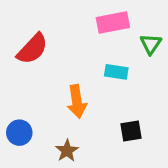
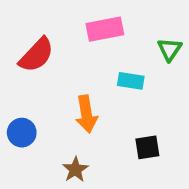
pink rectangle: (113, 23) -> (105, 29), moved
blue circle: (19, 133) -> (22, 133), moved

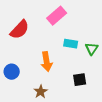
pink rectangle: (105, 29) -> (57, 16), turned -30
green triangle: (170, 49) -> (92, 49), moved

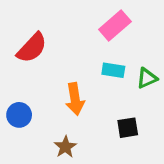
pink rectangle: (57, 16) -> (115, 25), moved
green triangle: (92, 49) -> (147, 78), turned 32

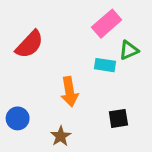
green triangle: (147, 78) -> (129, 50), moved
blue circle: (19, 115) -> (18, 118), moved

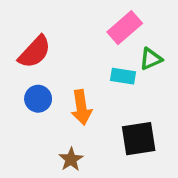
blue circle: (18, 118) -> (38, 99), moved
black square: (118, 118) -> (139, 139), size x1.5

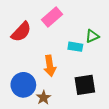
pink rectangle: (125, 28) -> (52, 17), moved
blue circle: (38, 99) -> (23, 85), moved, size x1.5

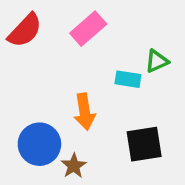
red semicircle: (21, 32) -> (25, 30), moved

